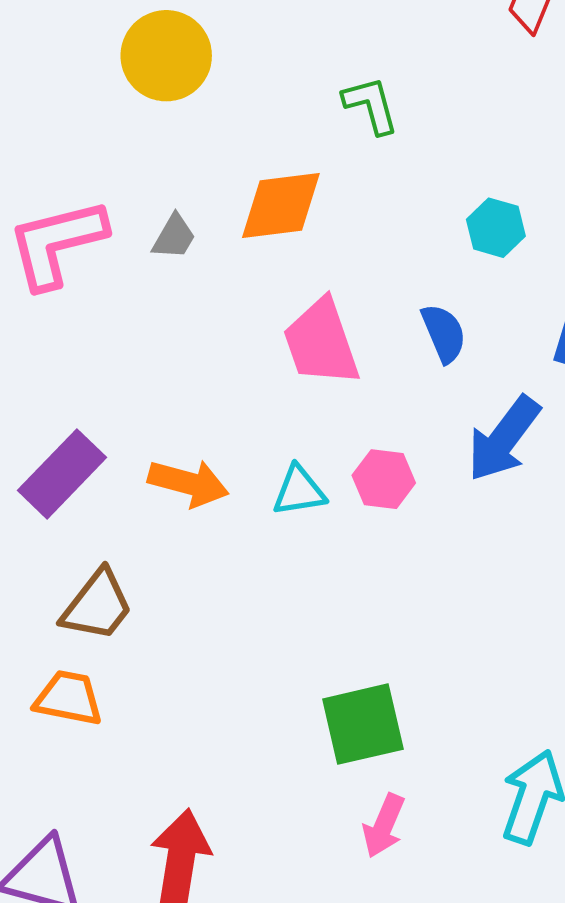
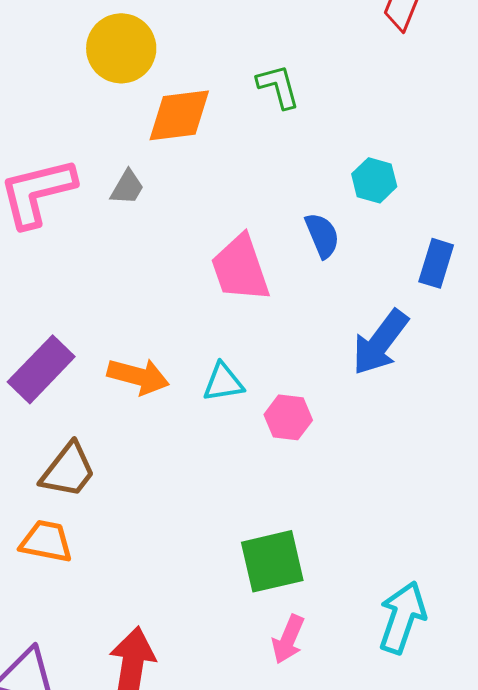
orange diamond: (281, 206) -> (179, 115), moved
blue semicircle: (444, 333) -> (322, 235), moved
pink hexagon: (384, 479) -> (288, 417), moved

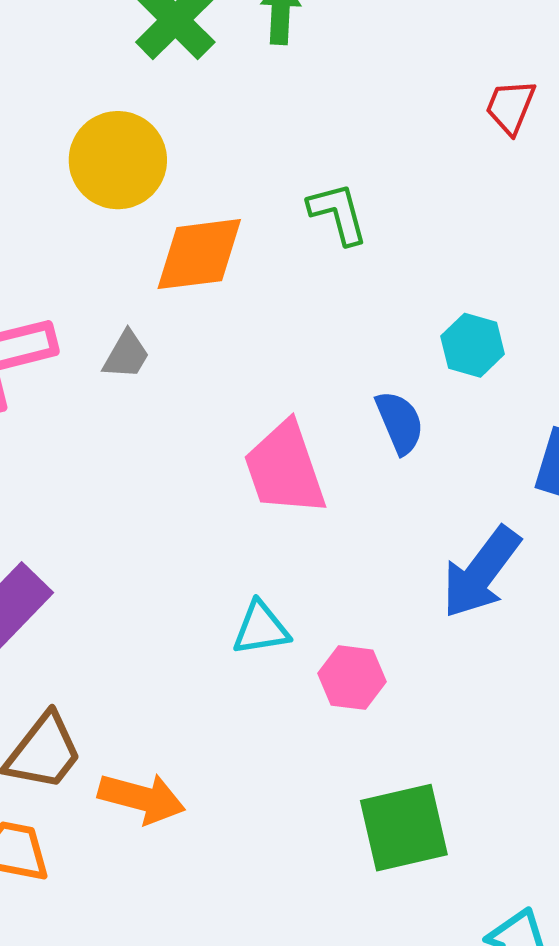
orange arrow: (138, 376) -> (142, 798), moved
green square: (272, 561) -> (404, 828), moved

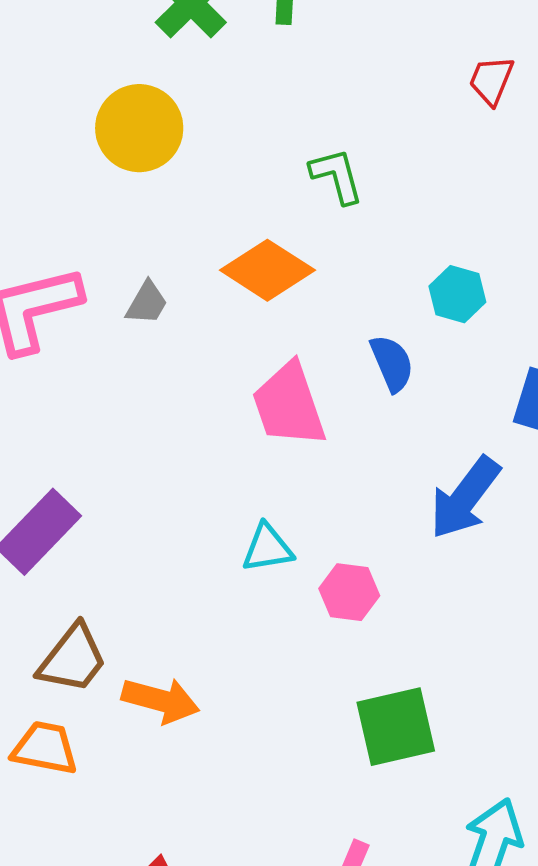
orange diamond: (199, 254) -> (267, 270), moved, turned 40

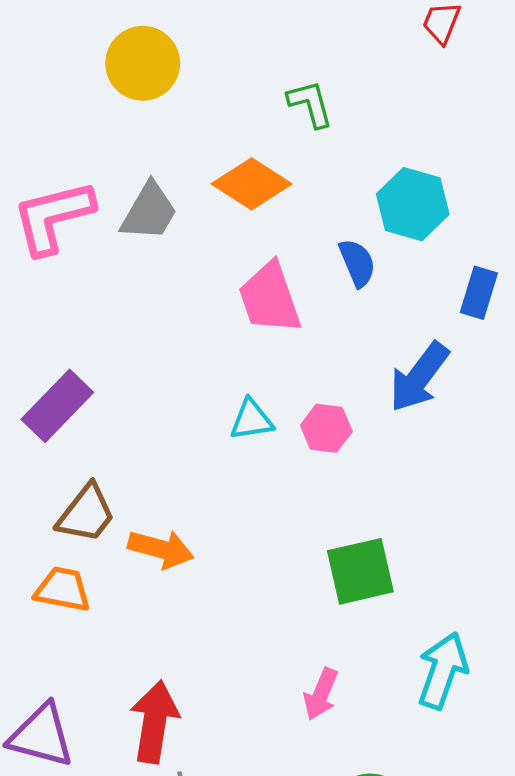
cyan hexagon: (457, 294) -> (413, 204), size x1.5
gray trapezoid: (147, 303) -> (149, 212), size x1.6
pink hexagon: (349, 592) -> (326, 428), moved

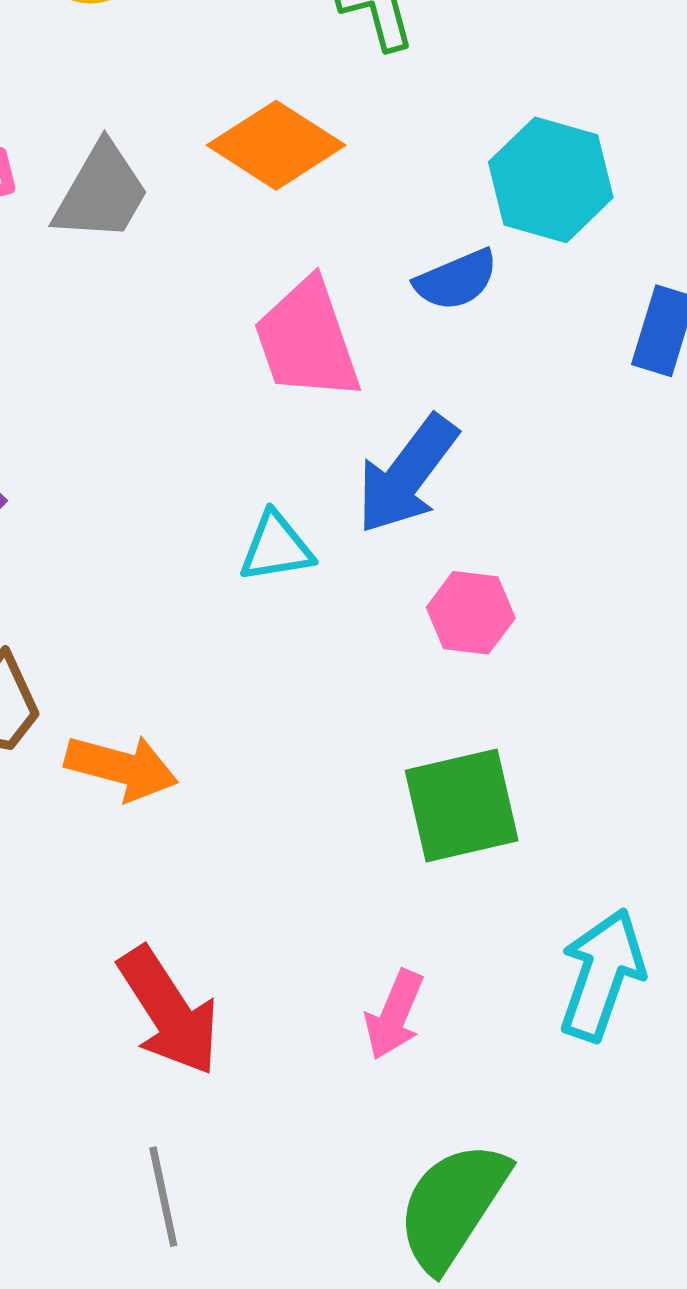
blue semicircle: (357, 263) -> (456, 280), turned 90
blue arrow: (419, 377) -> (407, 474), moved
pink hexagon: (326, 428) -> (471, 613), moved
red arrow: (154, 722) -> (169, 1011), moved, turned 138

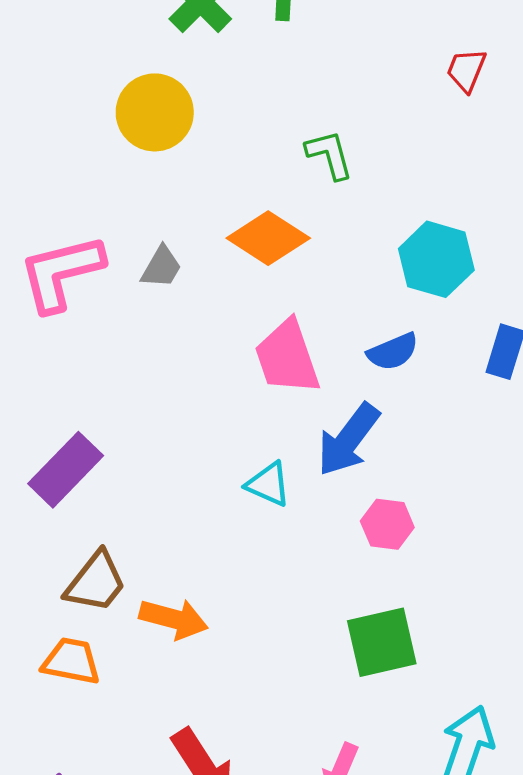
gray trapezoid: (101, 193) -> (161, 267), size x0.7
blue semicircle: (456, 280) -> (393, 352), moved
cyan triangle: (276, 547) -> (268, 484), turned 33

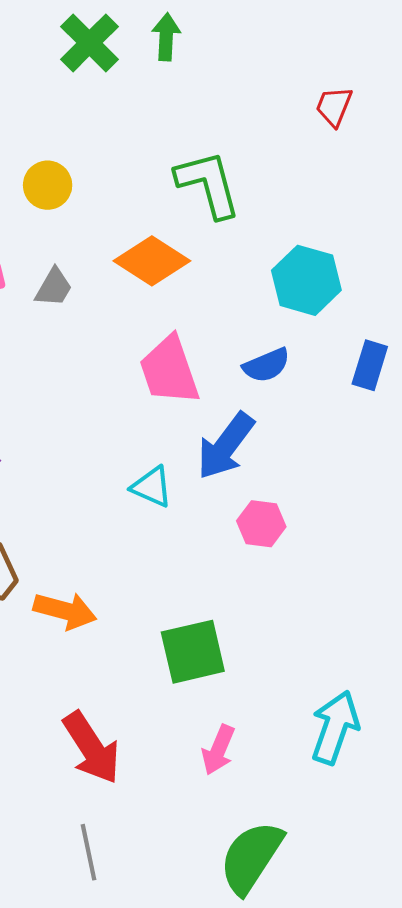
yellow circle: (155, 112) -> (48, 185), moved, size x0.7
green L-shape: (329, 155) -> (208, 184), size x1.5
green square: (382, 642) -> (193, 652), moved

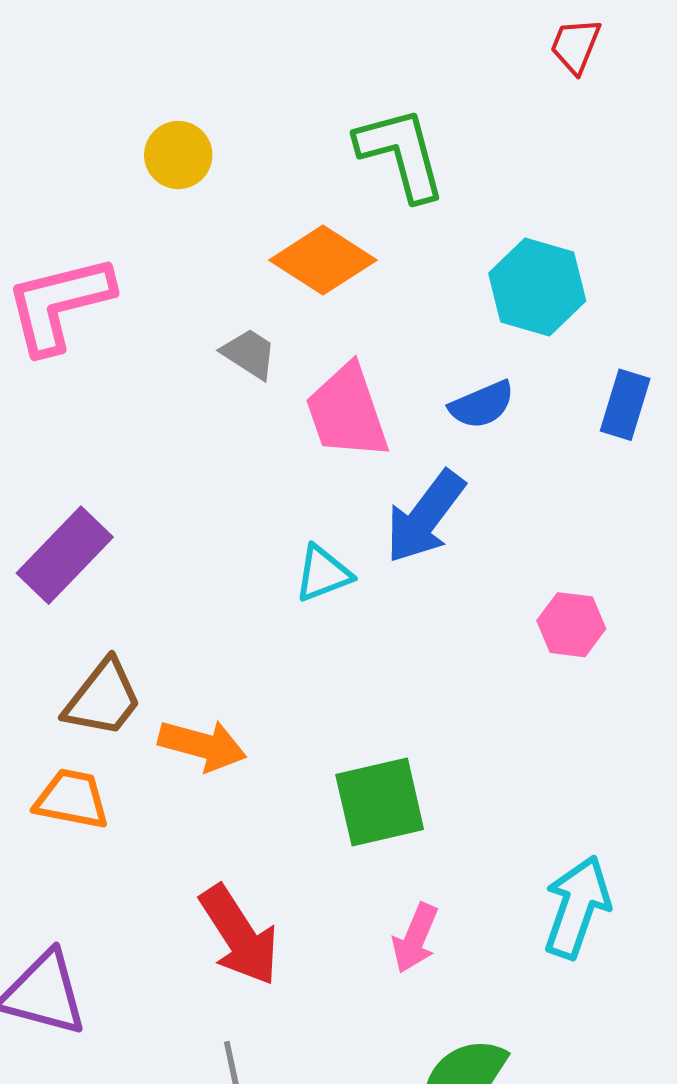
gray trapezoid: (54, 287) -> (249, 354), moved, turned -87
cyan triangle: (152, 487) -> (323, 574), turned -45
pink hexagon: (261, 524) -> (571, 625), moved

